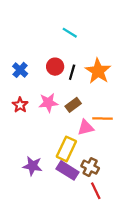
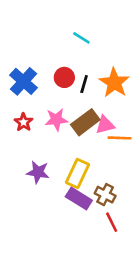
blue cross: (20, 70) -> (24, 81), size x1.5
brown rectangle: (73, 105) -> (85, 122), size x1.5
pink triangle: (86, 128) -> (105, 125), moved
purple star: (33, 166) -> (38, 172), moved

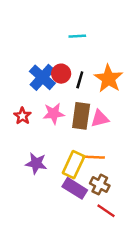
cyan line: (81, 38) -> (77, 36), turned -35
blue cross: (24, 81) -> (42, 77), moved
brown rectangle: (85, 122) -> (81, 116), turned -45
orange line: (120, 138) -> (94, 157), moved
red line: (112, 222) -> (106, 211), turned -30

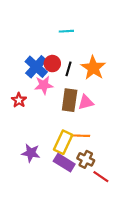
pink star: (54, 113) -> (44, 85), moved
purple star: (36, 163) -> (31, 153), moved
red line: (106, 211) -> (101, 177), moved

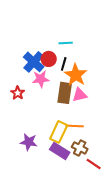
cyan line: (66, 31) -> (66, 43), moved
orange star: (93, 68) -> (76, 75), moved

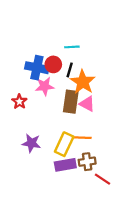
blue cross: (34, 62) -> (37, 68), turned -30
pink triangle: (80, 95) -> (87, 104), turned 42
purple star: (29, 142) -> (31, 143), moved
brown cross: (80, 148) -> (87, 162), turned -35
purple rectangle: (60, 151) -> (65, 165), turned -42

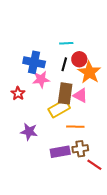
red circle: (53, 64) -> (79, 59), moved
orange star: (83, 82) -> (89, 72), moved
yellow rectangle: (64, 144) -> (59, 109), moved, turned 35

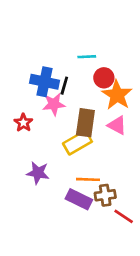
black line: (64, 64) -> (64, 86), moved
pink triangle: (80, 95) -> (117, 125), moved
orange line: (75, 127) -> (88, 179), moved
purple rectangle: (60, 152) -> (79, 199), turned 36

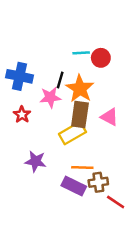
red circle: (104, 78) -> (101, 58), moved
blue cross: (44, 82) -> (20, 76), moved
orange star: (117, 95) -> (80, 89), moved

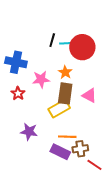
red circle: (101, 58) -> (82, 47), size x1.6
black line: (60, 80) -> (52, 40), moved
orange star: (80, 89) -> (65, 72), size x0.6

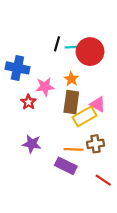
red star: (18, 93) -> (28, 102), moved
yellow rectangle: (59, 109) -> (85, 116), moved
brown cross: (80, 149) -> (96, 144), moved

